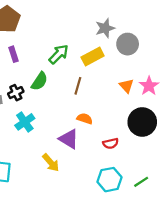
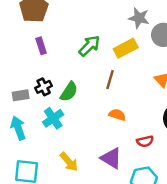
gray star: (105, 28) -> (139, 18), turned 30
green semicircle: (39, 81) -> (69, 92), moved
purple triangle: (69, 139) -> (111, 158), moved
yellow arrow: (51, 163) -> (69, 162), moved

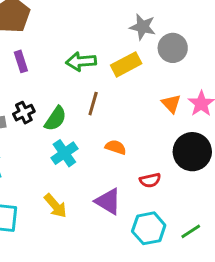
green arrow: (89, 46) -> (81, 61), turned -140
brown line: (110, 80) -> (93, 104), moved
cyan cross: (53, 118) -> (64, 153), moved

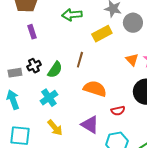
green arrow: (81, 61) -> (72, 15), moved
orange semicircle: (116, 147) -> (95, 89), size x1.6
cyan cross: (64, 153) -> (49, 98), moved

